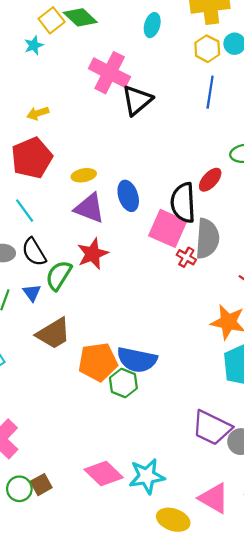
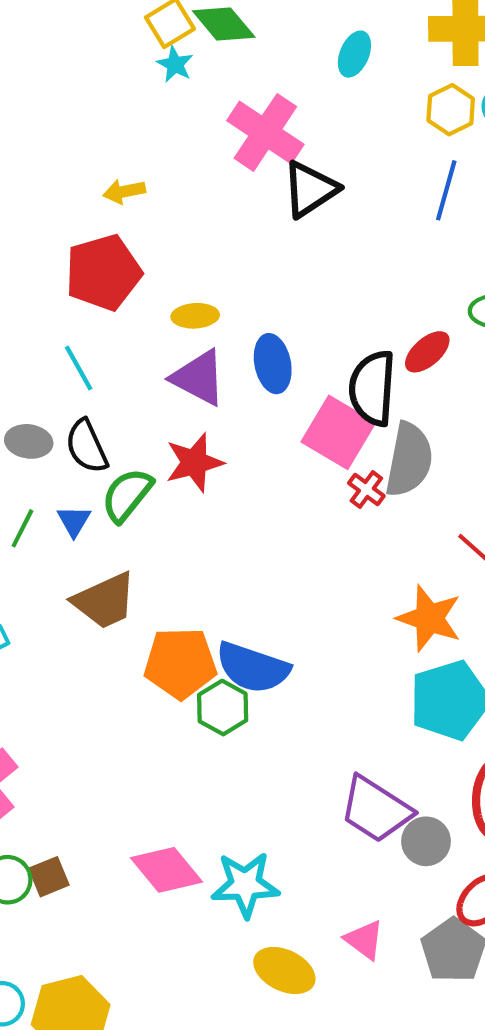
cyan star: (34, 45) -> (175, 64), moved, turned -30
pink triangle: (214, 498) -> (364, 940), size x0.7

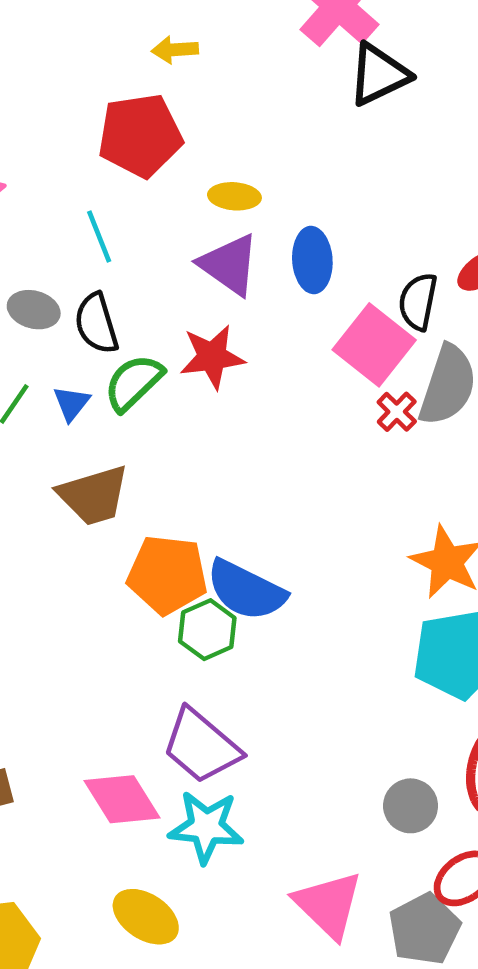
black semicircle: (372, 388) -> (418, 302), size x0.7
purple trapezoid: (376, 809) -> (201, 746), moved
pink triangle: (364, 940) -> (328, 905), size x1.6
yellow ellipse: (284, 970) -> (146, 917), moved

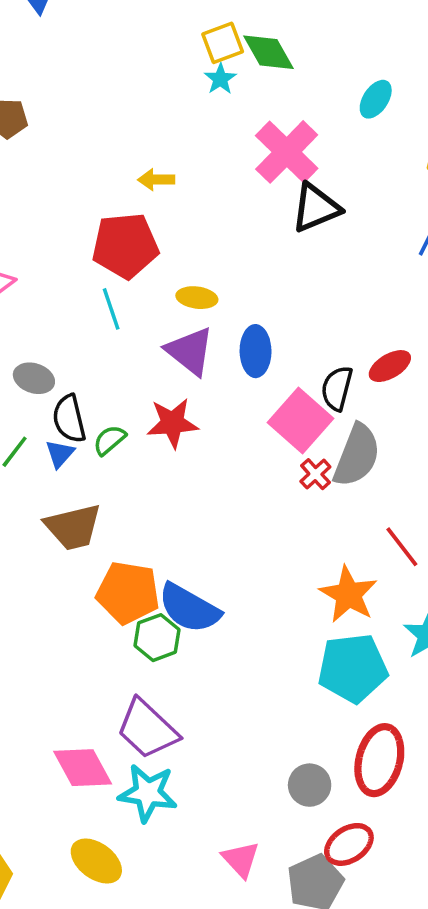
cyan line: (99, 236) -> (111, 309), moved
black semicircle: (96, 323) -> (69, 419), moved
green semicircle: (134, 383) -> (109, 440), size x0.7
pink triangle: (328, 905) -> (241, 859), size x0.7

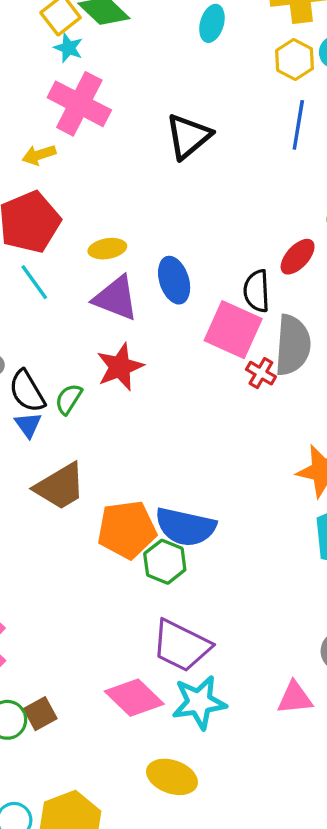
pink cross: (287, 152) -> (79, 104), moved
pink triangle: (241, 859) -> (295, 698), moved, turned -36

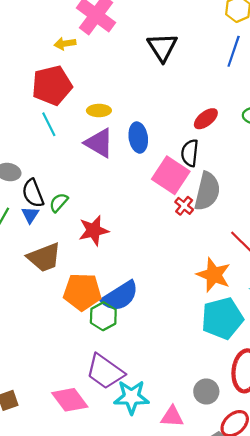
black triangle: (188, 136) -> (162, 47), turned -32
red ellipse: (298, 257) -> (206, 119), moved
red star: (120, 367) -> (94, 231), moved
blue semicircle: (185, 527) -> (120, 296), turned -54
cyan star: (199, 702) -> (131, 397), moved

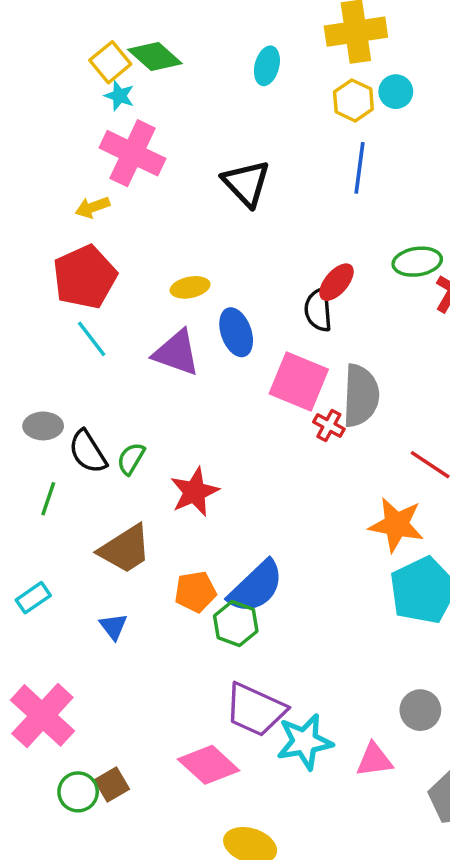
yellow ellipse: (99, 110) -> (190, 287), moved
black semicircle: (190, 153) -> (318, 310), moved
blue triangle: (30, 215) -> (113, 626), moved
orange pentagon: (82, 292) -> (195, 592), size x0.7

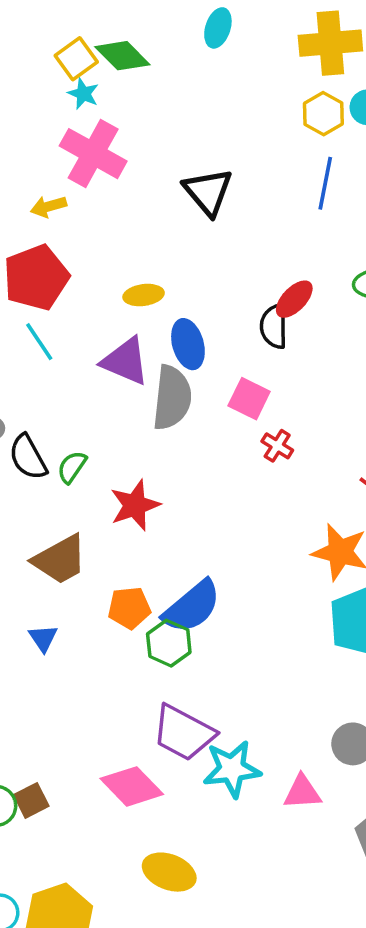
cyan ellipse: (267, 66) -> (218, 28), moved
pink square: (299, 381) -> (249, 399), size x0.7
gray semicircle: (361, 396) -> (172, 398), moved

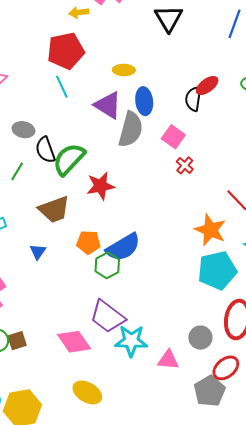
green semicircle: (72, 467) -> (69, 159), size x1.8

